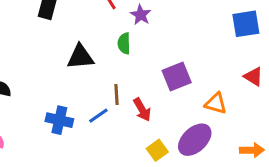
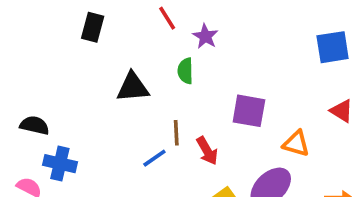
purple square: (177, 76) -> (249, 111), turned 32
blue cross: (59, 120) -> (60, 164), moved

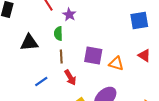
brown line: (176, 133) -> (61, 57), moved
orange triangle: (296, 144) -> (116, 64), moved

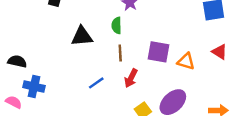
red arrow: (70, 78) -> (131, 78), turned 56

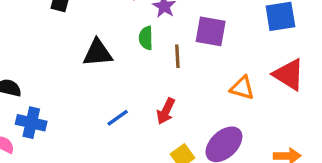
purple square: (158, 52) -> (211, 31), moved
red triangle: (220, 52) -> (289, 75), size x1.5
brown line: (120, 53) -> (177, 56), moved

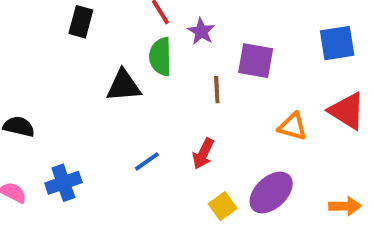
green semicircle: (146, 38) -> (160, 57), moved, size x1.4
blue cross: (31, 123) -> (63, 183), moved, turned -32

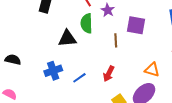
orange triangle: (292, 127) -> (152, 70), moved
blue cross: (63, 183) -> (53, 71), moved

